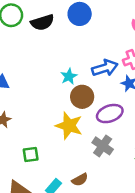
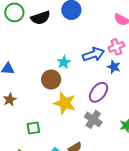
brown circle: (82, 97) -> (51, 80), moved
purple ellipse: (110, 114) -> (99, 92), turned -30

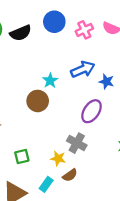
pink cross: (116, 47) -> (84, 30), moved
yellow star: (65, 103) -> (58, 158), moved, size x0.6
gray cross: (93, 119) -> (77, 143), moved

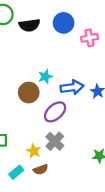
blue arrow: (83, 69) -> (72, 87), moved
purple ellipse: (91, 111) -> (55, 112), moved

